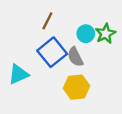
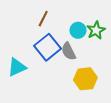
yellow hexagon: (76, 87) -> (85, 79), moved

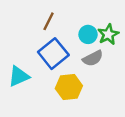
gray semicircle: (69, 51) -> (93, 58), moved, turned -90
yellow hexagon: (85, 79) -> (69, 87), moved

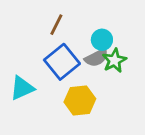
green star: (108, 34) -> (114, 60), moved
gray semicircle: (93, 58) -> (96, 58), moved

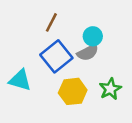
green star: (114, 60) -> (110, 89), moved
cyan triangle: (22, 88) -> (20, 80), turned 40

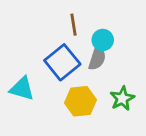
brown line: (51, 22) -> (73, 25), moved, turned -36
gray semicircle: (88, 53) -> (97, 58), turned -45

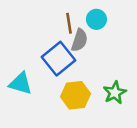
cyan circle: (103, 40) -> (96, 19), moved
gray semicircle: (97, 58) -> (79, 40), moved

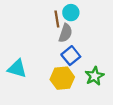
cyan circle: (96, 19) -> (71, 13), moved
blue square: (58, 59) -> (71, 56), moved, size x0.7

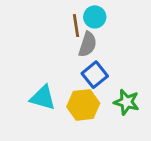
cyan triangle: (17, 69) -> (43, 98), moved
green star: (95, 76) -> (126, 102), turned -30

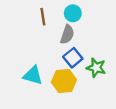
brown line: (76, 26) -> (43, 17), moved
green star: (126, 102) -> (96, 68), moved

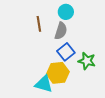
brown line: (43, 17) -> (39, 24), moved
cyan triangle: (33, 75) -> (44, 84), moved

